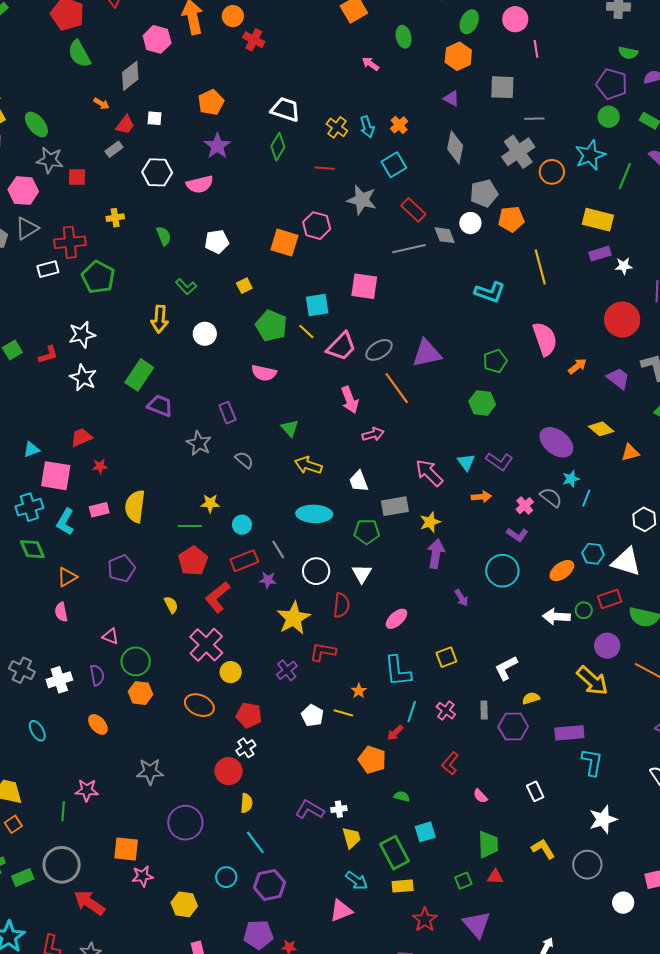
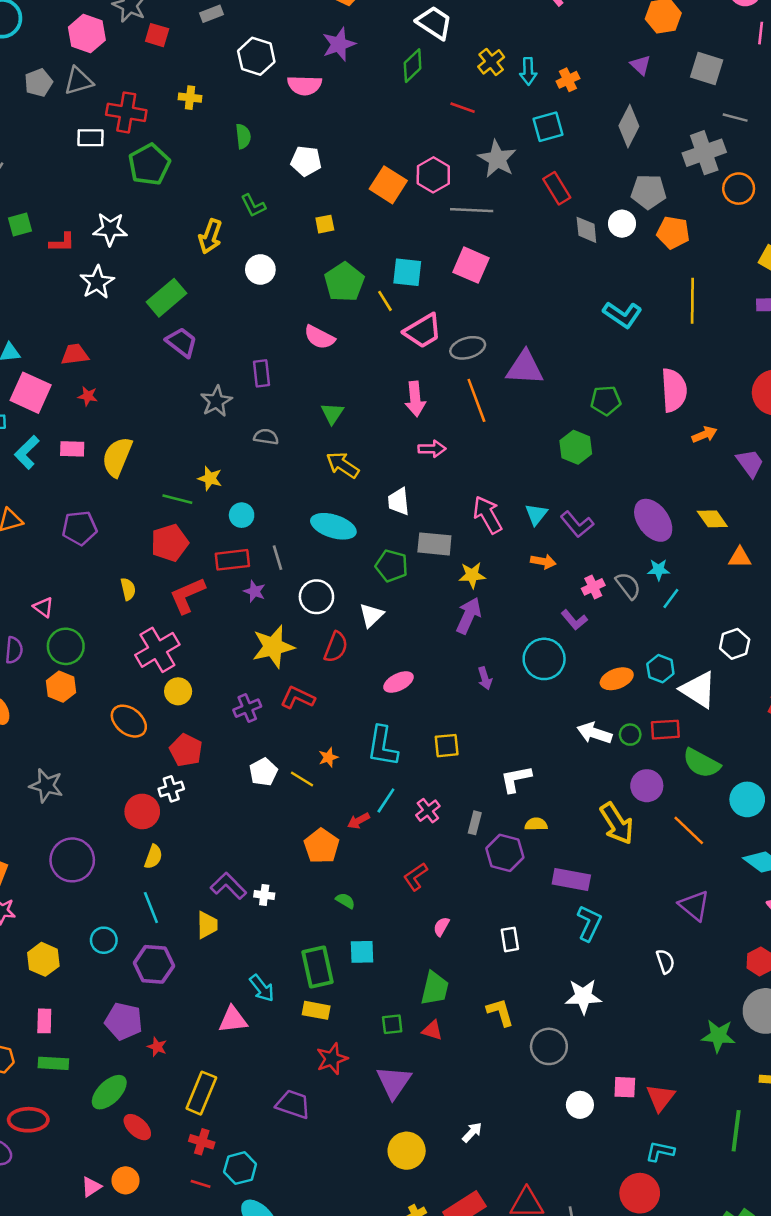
gray line: (409, 249) -> (472, 210), moved
gray semicircle: (244, 460) -> (266, 437), turned -48
pink semicircle: (480, 796) -> (441, 927), turned 56
yellow trapezoid: (351, 838) -> (207, 925), moved

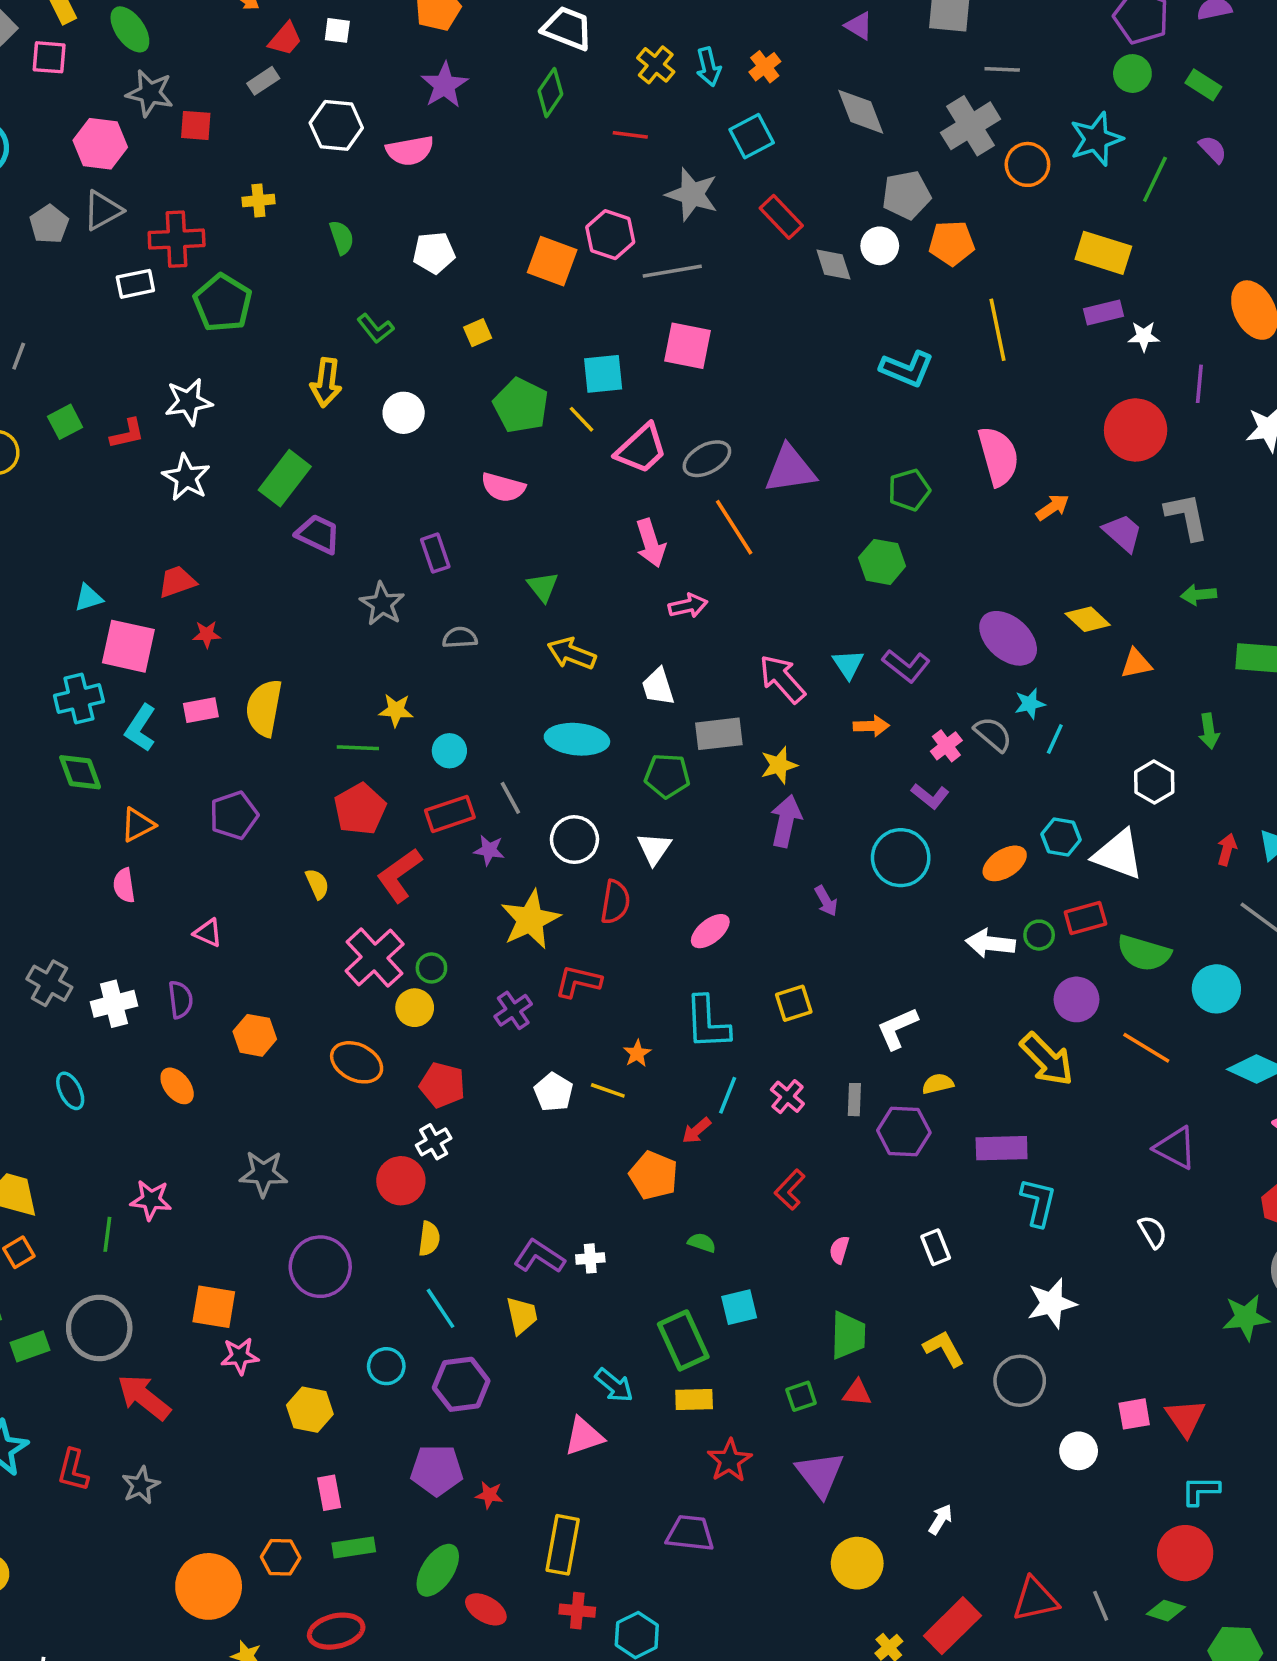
gray diamond: (629, 126) -> (861, 112), turned -36
green circle: (66, 646) -> (431, 968), moved, size x0.6

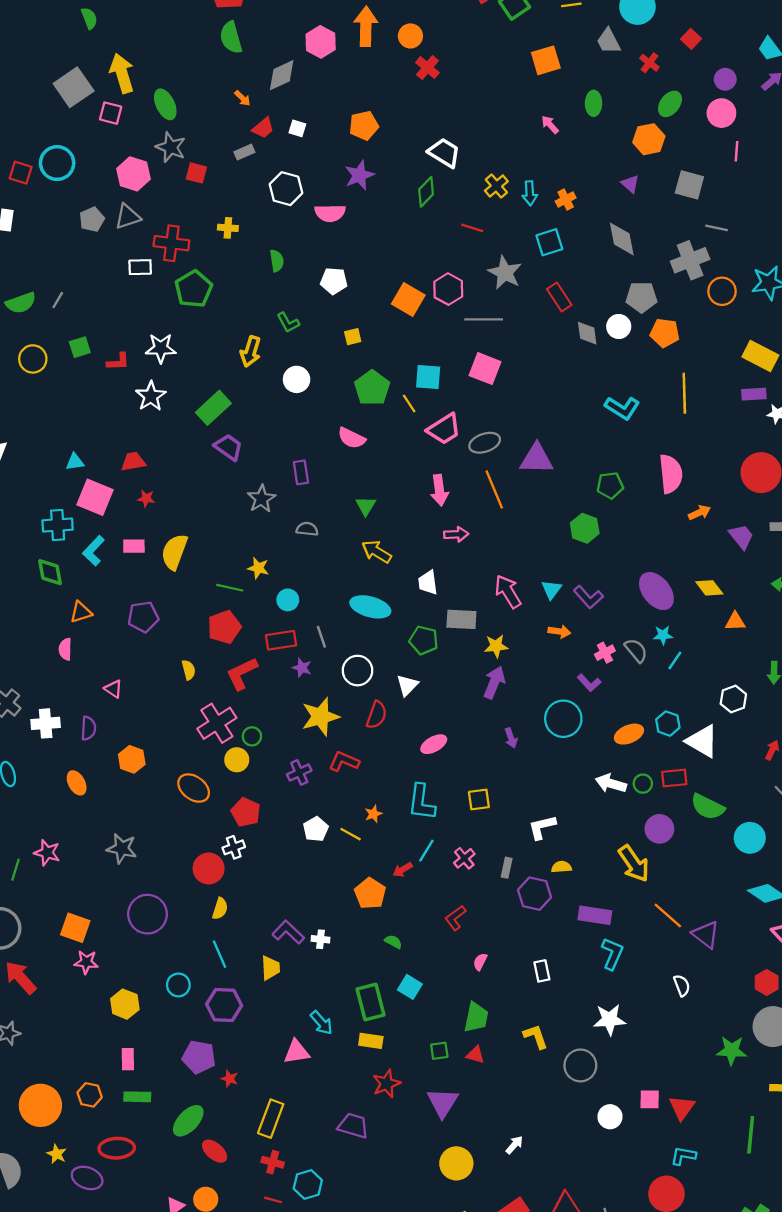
orange line: (1146, 1048) -> (668, 915), moved
cyan square: (739, 1307) -> (410, 987), turned 35

